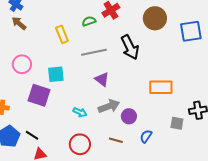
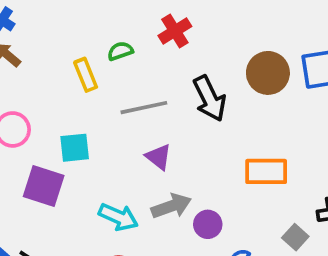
brown circle: (155, 18) -> (268, 73), moved
green semicircle: (89, 21) -> (120, 51), moved
cyan arrow: (80, 112) -> (118, 217), size x1.5
gray square: (177, 123) -> (295, 237), turned 32

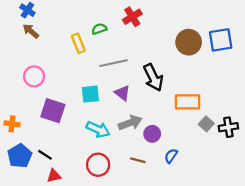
black arrow: (210, 98) -> (153, 77), moved
cyan square: (75, 148) -> (90, 94), moved
gray square: (295, 237) -> (206, 124), moved

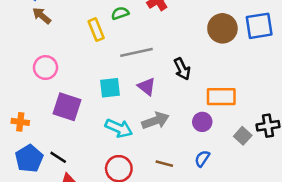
black arrow: (153, 77) -> (182, 69), size x0.7
gray square: (206, 124) -> (243, 136), moved
purple circle: (152, 134) -> (202, 122), moved

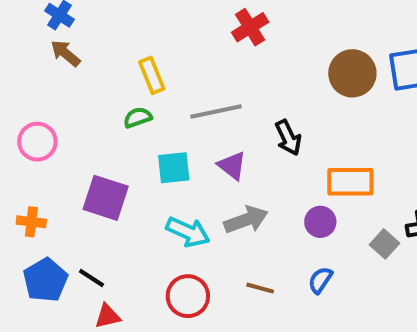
green semicircle: (120, 13) -> (138, 118), moved
pink circle: (46, 68) -> (37, 142), moved

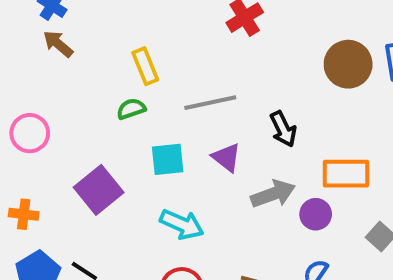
purple square: (106, 198) -> (99, 190), turned 33
gray arrow: (246, 220) -> (273, 194), moved

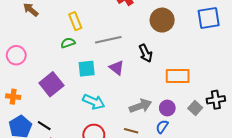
brown circle: (348, 64) -> (162, 20), moved
gray arrow: (273, 194) -> (140, 106), moved
purple circle: (316, 214) -> (167, 108), moved

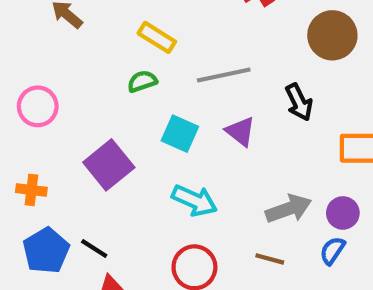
yellow rectangle: (75, 21) -> (157, 37), turned -36
cyan square: (87, 69) -> (180, 134), turned 30

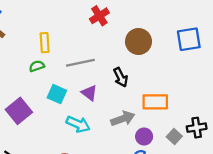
yellow rectangle: (157, 37) -> (45, 43), turned 54
cyan arrow: (194, 200) -> (78, 124), moved
gray arrow: (289, 209) -> (123, 119), moved

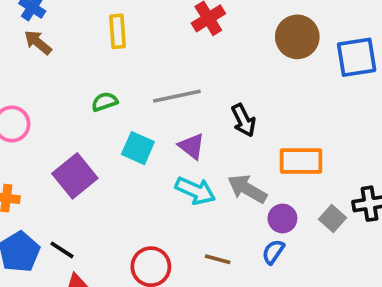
brown circle: (138, 41) -> (297, 37), moved
yellow rectangle: (45, 43) -> (118, 31), moved
gray arrow: (123, 119) -> (247, 189), turned -130
cyan arrow: (78, 124) -> (195, 191), moved

